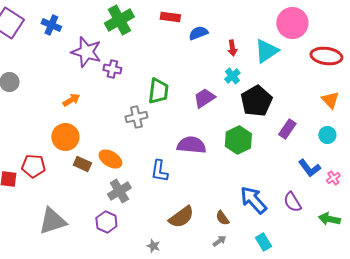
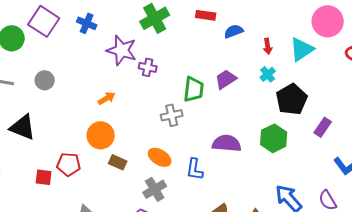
purple trapezoid: (204, 98) -> (226, 79), moved
orange ellipse: (110, 159) -> (160, 157), moved

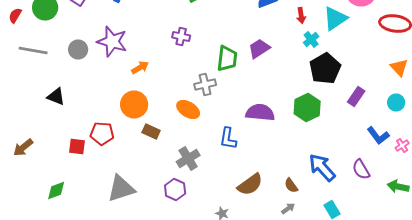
purple star: (122, 50) -> (112, 42), moved
cyan cross: (268, 74) -> (311, 40), moved
black triangle: (23, 127) -> (56, 96), size x0.7
orange ellipse: (160, 157) -> (188, 110), moved

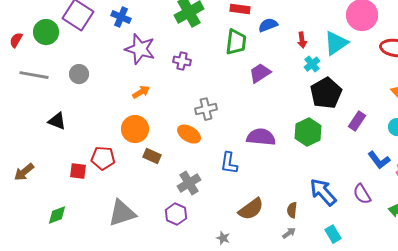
purple star: (112, 42) -> (140, 49), moved
green trapezoid: (227, 58) -> (236, 42), moved
brown semicircle: (291, 186) -> (292, 210), turned 42

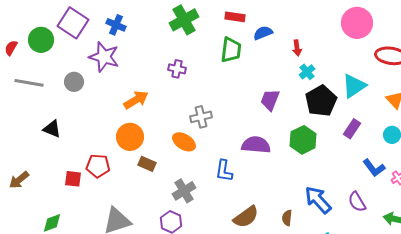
cyan triangle: (336, 43) -> (354, 86), moved
purple star: (140, 49) -> (104, 57), moved
purple trapezoid: (260, 73) -> (270, 100), moved, turned -35
orange arrow: (141, 92) -> (136, 100), size x1.4

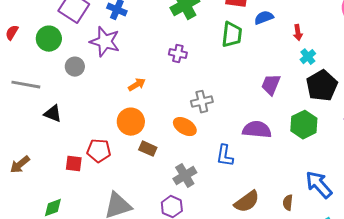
green circle: (41, 40) -> (49, 39), moved
gray line: (29, 83) -> (26, 85), moved
orange arrow: (136, 100) -> (137, 85), size x0.7

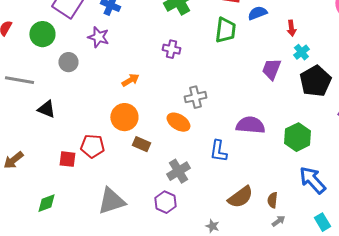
purple star: (105, 42) -> (98, 37), size x0.7
purple trapezoid: (271, 85) -> (271, 69), moved
green hexagon: (304, 125) -> (297, 137), moved
brown semicircle: (288, 203) -> (272, 200), moved

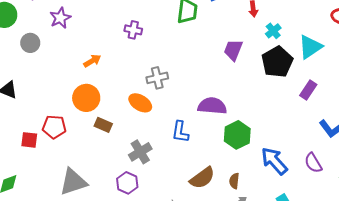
purple star: (98, 37) -> (60, 18), turned 30
cyan cross: (301, 52) -> (273, 31), moved
green hexagon: (297, 137) -> (237, 135), moved

